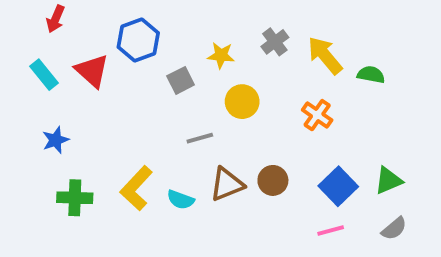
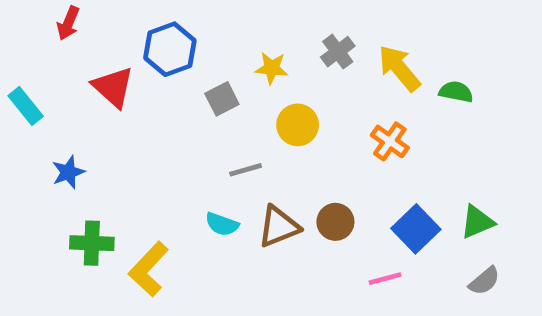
cyan rectangle: (44, 75) -> (26, 106), moved
yellow L-shape: (136, 188) -> (149, 269), moved
cyan semicircle: (181, 200) -> (222, 224), moved
pink line: (331, 230) -> (385, 279), moved

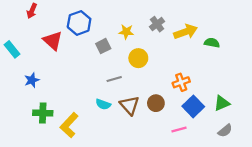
yellow arrow: (399, 68) -> (186, 32), turned 110
orange cross: (390, 141) -> (181, 82), moved, turned 35
brown triangle: (279, 227) -> (130, 105), turned -50

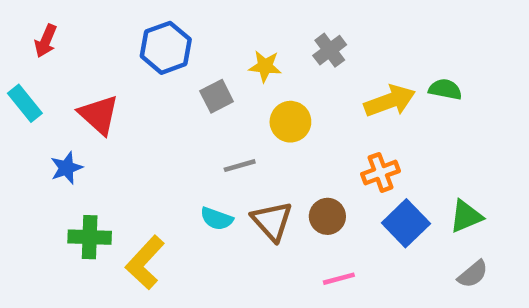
red arrow: (32, 11) -> (46, 41), moved
yellow arrow: (186, 32) -> (390, 101), moved
red triangle: (53, 41) -> (99, 115), moved
pink line: (179, 130) -> (339, 279), moved

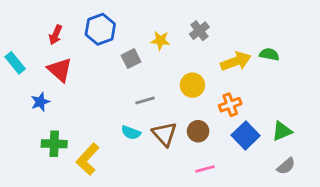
red arrow: (46, 41) -> (56, 35), moved
yellow circle: (290, 122) -> (192, 85), moved

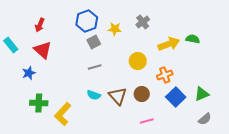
blue hexagon: (100, 29) -> (87, 21), moved
gray line: (145, 100) -> (95, 67), moved

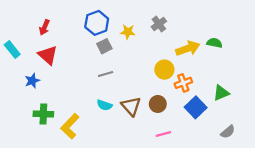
yellow circle: (138, 61) -> (164, 70), moved
green triangle: (202, 94) -> (221, 93), moved

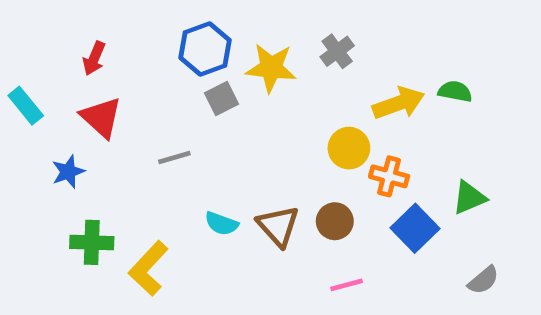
yellow star: (128, 32) -> (271, 68), size x1.5
gray line: (106, 74) -> (174, 158), moved
orange cross: (183, 83) -> (389, 176), turned 35

